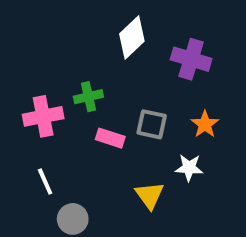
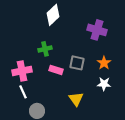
white diamond: (132, 37) -> (53, 15), moved
pink cross: (43, 116) -> (22, 71), moved
white star: (189, 168) -> (104, 84), moved

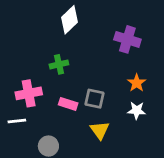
gray square: (77, 63) -> (94, 99), moved
pink rectangle: (56, 70) -> (68, 104), moved
white line: (23, 92) -> (17, 121), moved, turned -72

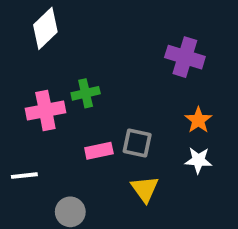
white diamond: (70, 20) -> (45, 28), moved
pink cross: (29, 93) -> (45, 111), moved
pink rectangle: (68, 104) -> (99, 151), turned -30

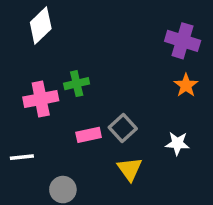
purple cross: (185, 57) -> (183, 41), moved
orange star: (198, 120) -> (186, 85), moved
gray square: (137, 143) -> (123, 128), turned 36

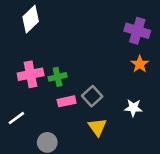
green cross: (77, 84) -> (58, 77), moved
white line: (22, 157) -> (16, 118), turned -30

